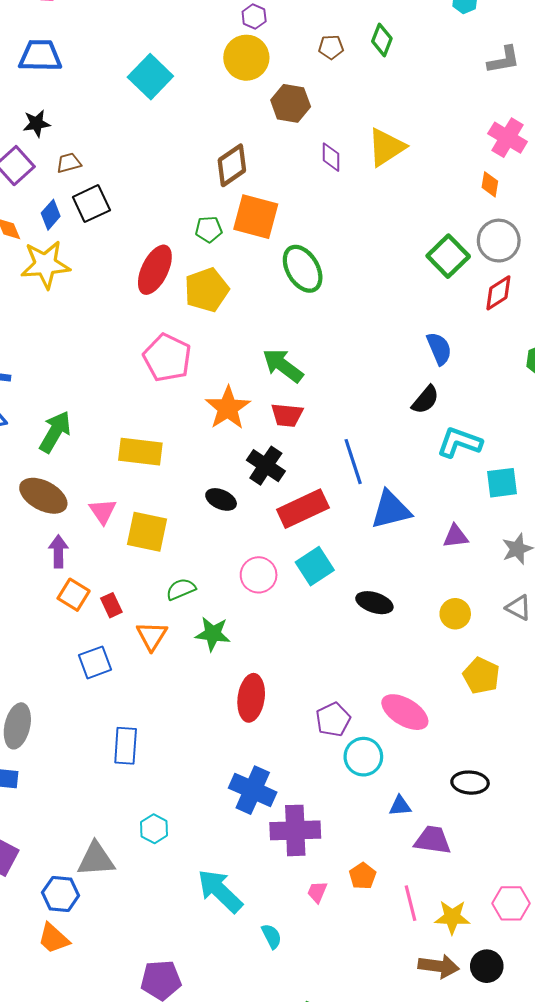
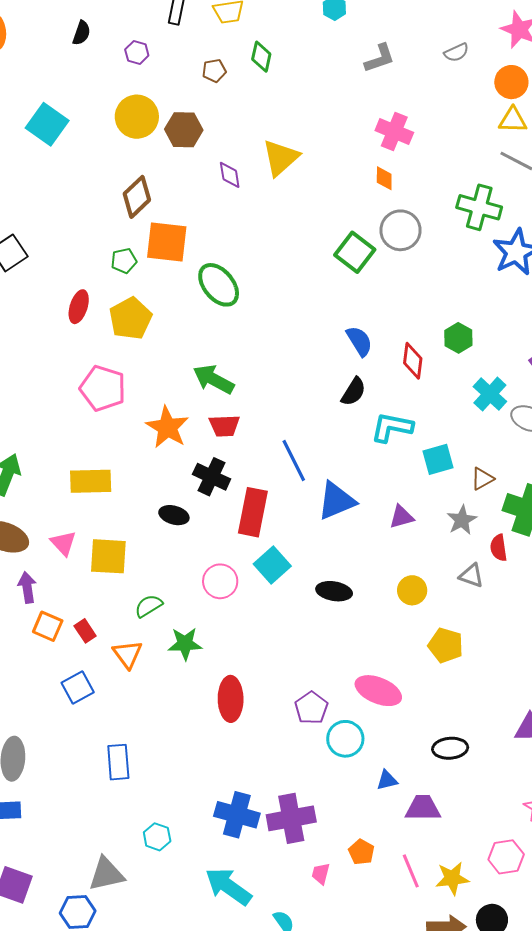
yellow circle: (246, 58) -> (137, 117), moved
red ellipse: (155, 270) -> (79, 307), size x0.7
red diamond: (498, 293) -> (413, 361), moved, turned -42
red rectangle: (303, 509) -> (253, 512), turned -45
blue cross: (253, 790) -> (237, 815), moved

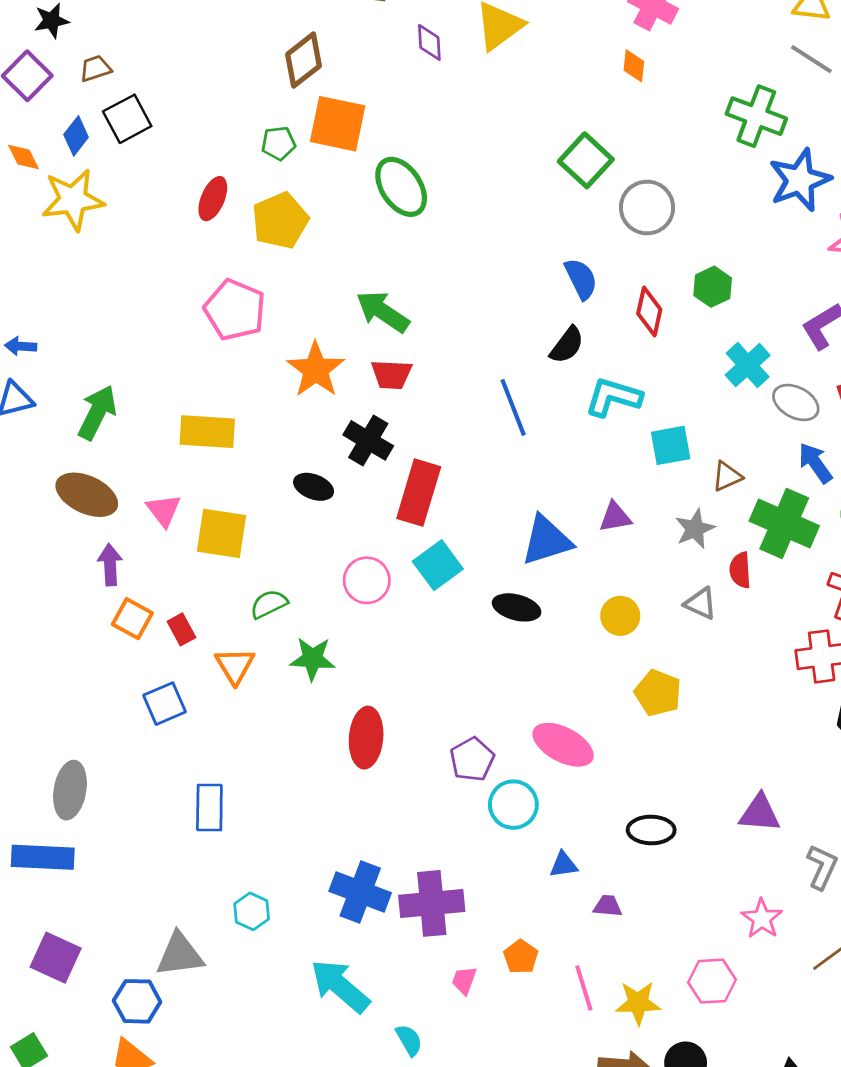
gray circle: (400, 230) -> (647, 207), moved
blue line: (294, 460) -> (513, 407), moved
blue triangle: (336, 501) -> (547, 540), moved
purple trapezoid: (423, 808) -> (608, 906), size x0.6

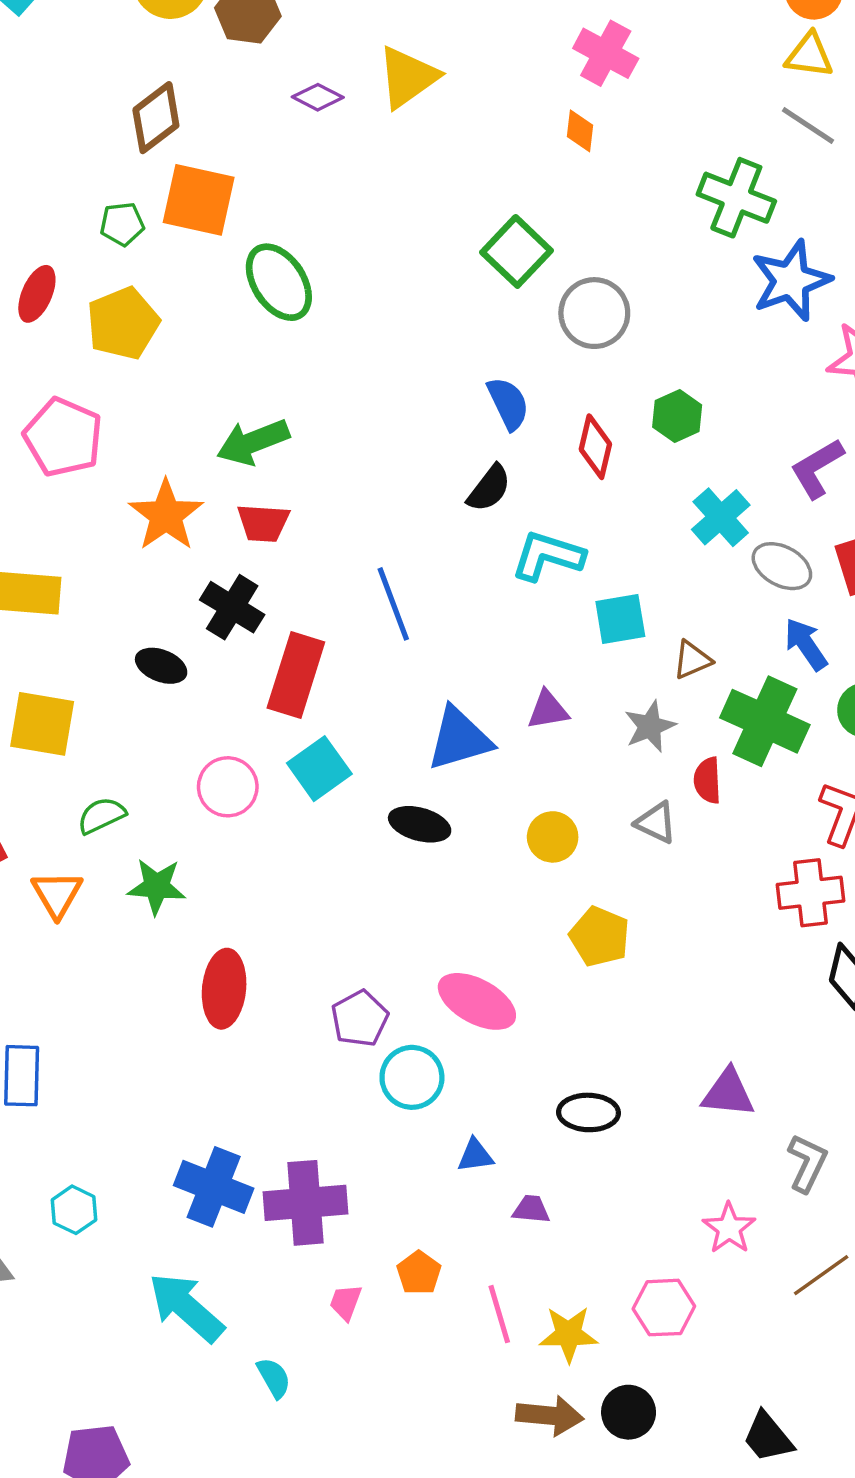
purple diamond: (429, 42) -> (318, 97), turned -60
green arrow: (383, 312) -> (253, 442), turned -56
blue line: (513, 407) -> (393, 604), moved

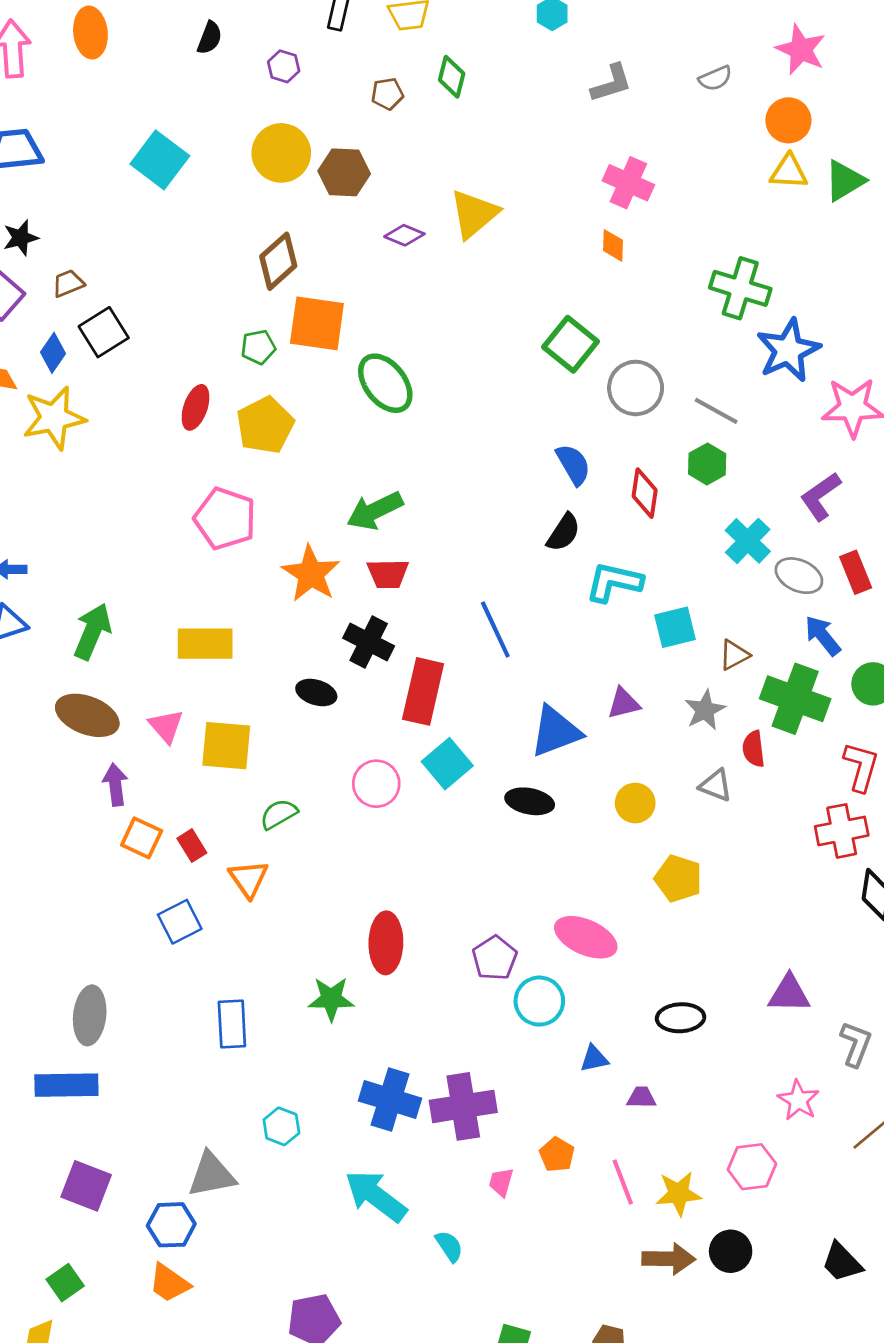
gray line: (808, 125) -> (716, 411), moved
green star: (157, 886) -> (331, 999), moved

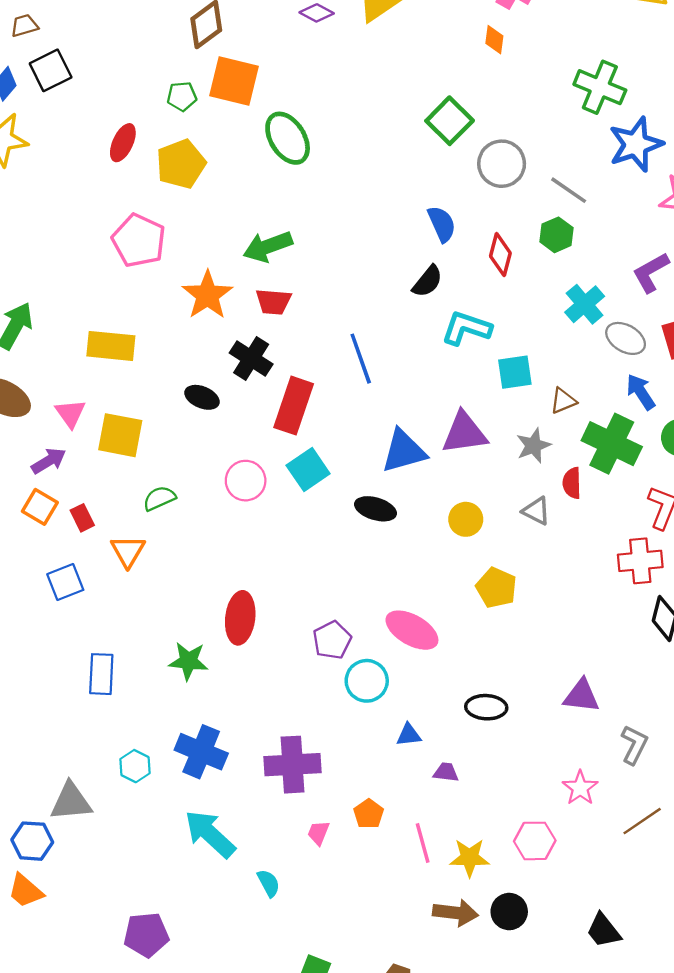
purple triangle: (624, 703) -> (464, 433), size x1.6
purple arrow: (115, 785) -> (49, 461), moved, turned 60
blue cross: (390, 1100) -> (201, 752), moved

